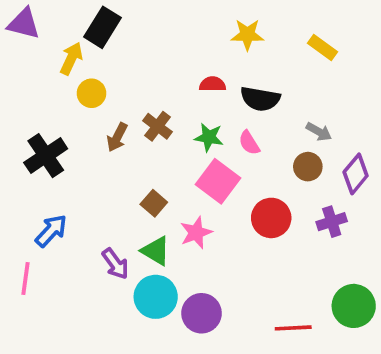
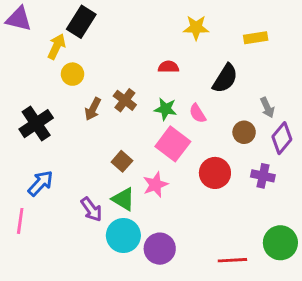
yellow rectangle: (323, 47) -> (256, 38), turned -45
black semicircle: (260, 99) -> (225, 78), moved, turned -68
gray arrow: (319, 132) -> (267, 108), moved, turned 36
purple cross: (332, 222) -> (263, 176), turned 30

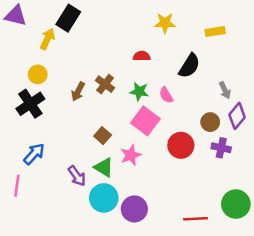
yellow circle: (72, 74) -> (38, 74), moved
brown circle: (244, 132) -> (210, 122), moved

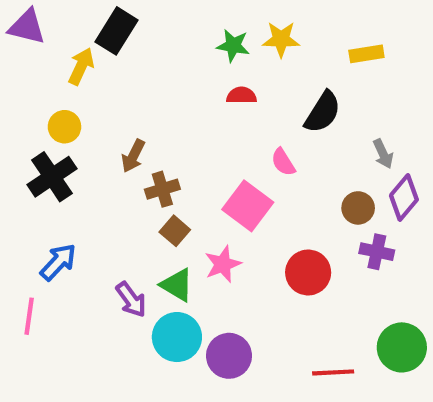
brown cross: (105, 84) -> (162, 189), moved, turned 36
green star: (139, 91) -> (233, 46), moved
red circle: (181, 145) -> (308, 272), moved

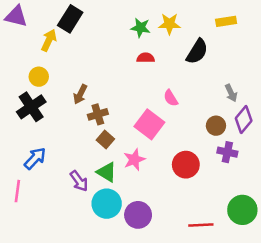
yellow rectangle: (366, 54) -> (226, 21), moved
black semicircle: (323, 112) -> (197, 52), moved

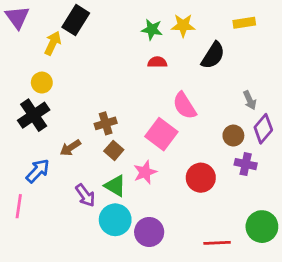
purple triangle: (16, 16) -> (17, 17), turned 40
brown arrow: (80, 94) -> (70, 148), moved, turned 30
pink semicircle: (171, 98) -> (184, 106), size x1.5

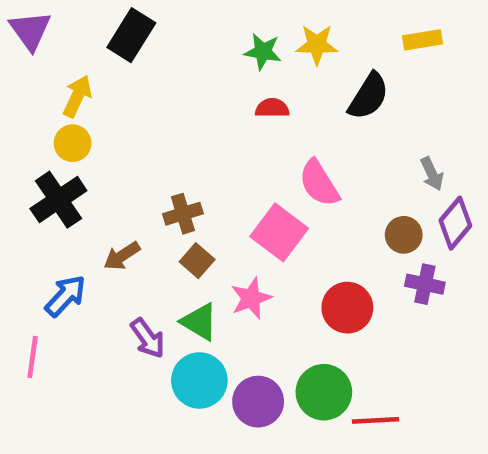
yellow arrow: (53, 43) -> (77, 96), moved
green circle: (262, 227) -> (324, 392), moved

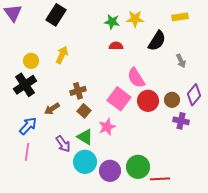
yellow arrow: (77, 96) -> (62, 55), moved
gray arrow: (432, 174) -> (181, 61), moved
red circle: (347, 308) -> (148, 101), moved
pink line: (33, 357) -> (27, 152), moved

